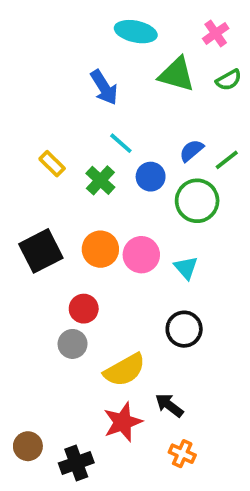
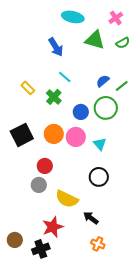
blue circle: (151, 177) -> (81, 112), moved
yellow semicircle: (125, 370) -> (67, 199), turned 55
red star: (123, 422) -> (53, 227), moved

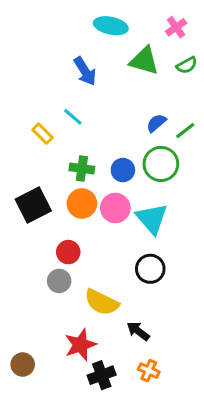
cyan line: (65, 77) -> (73, 117), moved
green cross: (54, 97) -> (82, 169), moved, turned -35
cyan triangle: (100, 144) -> (152, 219), size x1.6
black cross: (41, 249) -> (102, 375), moved

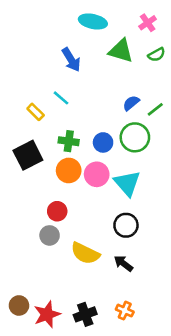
black square: (33, 205) -> (28, 155), moved
black arrow: (138, 331) -> (123, 263), moved
red star: (80, 345) -> (47, 314), moved

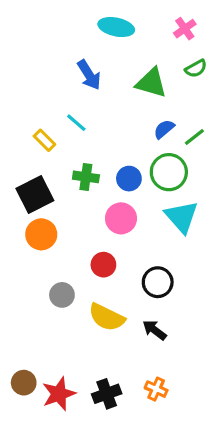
green triangle: (121, 51) -> (151, 83), moved
orange circle: (69, 170) -> (41, 234), moved
cyan triangle: (127, 183) -> (182, 217), moved
red circle: (57, 211) -> (103, 265), moved

